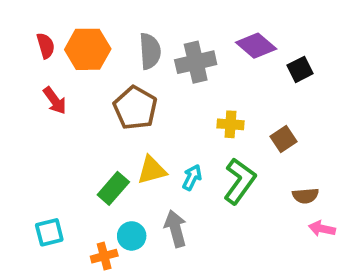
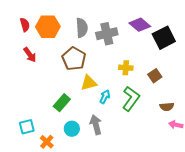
black square: (300, 69) -> (164, 38), size x1.6
yellow triangle: (152, 170) -> (89, 83), moved
orange cross: (104, 256) -> (47, 142), moved, turned -32

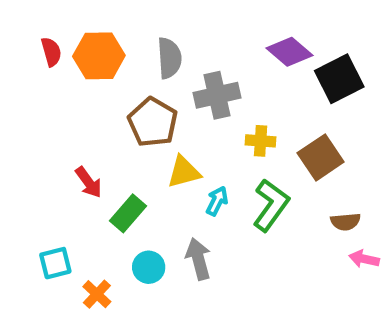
gray cross: (107, 34) -> (217, 95), moved
red arrow: (30, 55) -> (89, 182), moved
brown square: (155, 76) -> (321, 157), size x1.5

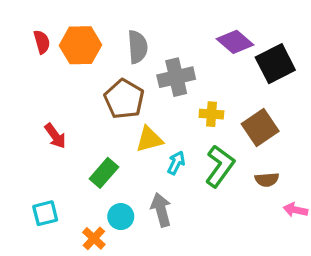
red arrow: (89, 182) -> (55, 136), moved
brown semicircle: (345, 222) -> (267, 180), moved
orange cross: (97, 294) -> (94, 238), moved

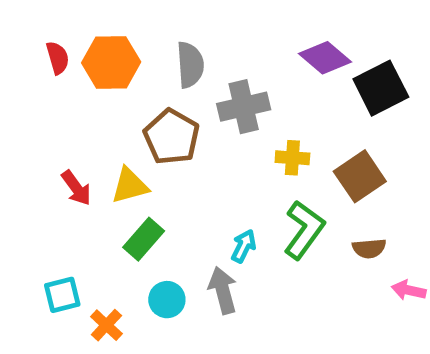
yellow triangle: (149, 139) -> (130, 186), moved
cyan arrow: (176, 163) -> (244, 246), moved
orange cross: (94, 238) -> (106, 325), moved

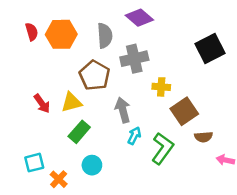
purple diamond: (325, 58) -> (139, 18), moved
brown square: (360, 176) -> (184, 111), moved
green L-shape: (304, 230) -> (162, 148), moved
gray arrow: (223, 290) -> (123, 110), moved

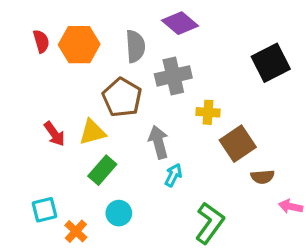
green L-shape: (162, 148) -> (210, 223), moved

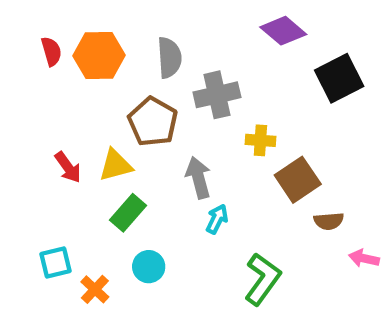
purple diamond: (180, 23) -> (283, 31), moved

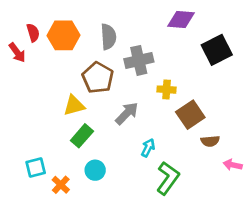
purple diamond: (283, 31) -> (181, 20), turned -36
red arrow: (68, 167) -> (17, 53), moved
gray arrow: (198, 178) -> (127, 113), turned 60
cyan arrow: (217, 219) -> (148, 148), moved

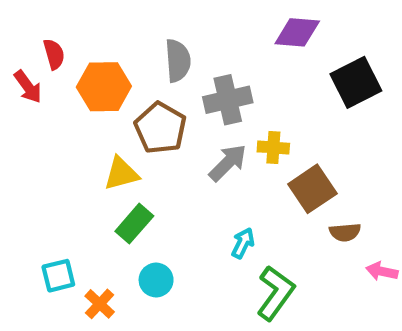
orange hexagon: (63, 35) -> (104, 87), moved
gray arrow: (127, 113) -> (228, 163), moved

